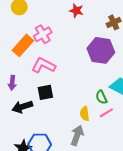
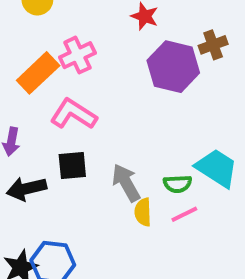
purple hexagon: (101, 50) -> (173, 67), moved
green semicircle: (101, 97) -> (177, 184), turned -72
gray arrow: (77, 135) -> (126, 183), moved, turned -54

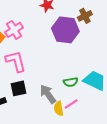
pink L-shape: (74, 114) -> (16, 61), turned 50
green semicircle: (177, 184) -> (71, 82), moved
pink line: (184, 214) -> (71, 104), moved

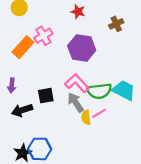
purple hexagon: (65, 30) -> (82, 48), moved
pink L-shape: (16, 61) -> (77, 83), moved, turned -30
green semicircle: (71, 82) -> (99, 91), size x1.6

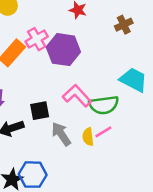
purple hexagon: (82, 48) -> (63, 50), moved
cyan trapezoid: (124, 90) -> (133, 80), moved
gray arrow: (76, 102) -> (61, 134), moved

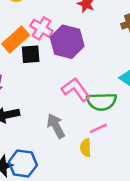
pink cross: (37, 39) -> (42, 28), turned -35
black square: (40, 111) -> (31, 54), moved
yellow semicircle: (88, 137) -> (86, 148), moved

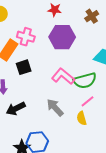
purple hexagon: (67, 42) -> (62, 37), moved
black square: (31, 54) -> (24, 67), moved

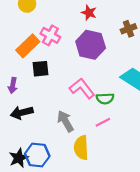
green semicircle: (85, 81) -> (105, 99), size x0.7
yellow semicircle: (82, 118) -> (81, 148), moved, size x1.5

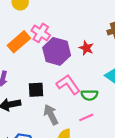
red star: (89, 13) -> (86, 48), moved
purple hexagon: (91, 45) -> (57, 51), moved
black square: (40, 69) -> (36, 90), moved

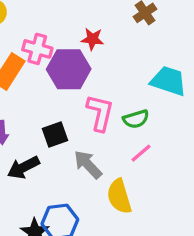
red star: (86, 48) -> (92, 39), moved
pink L-shape: (68, 84) -> (100, 113), turned 65

